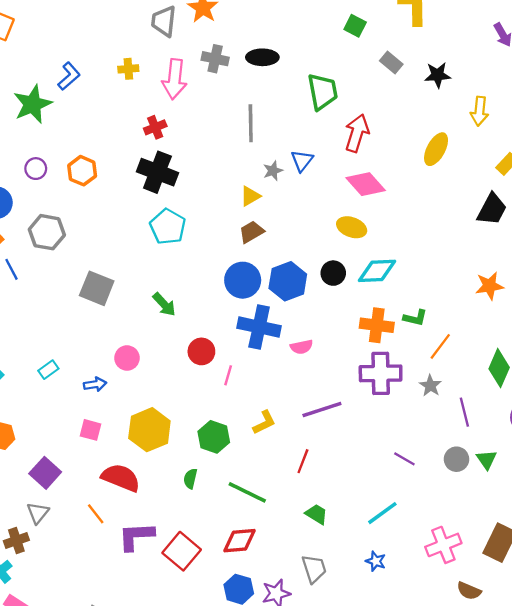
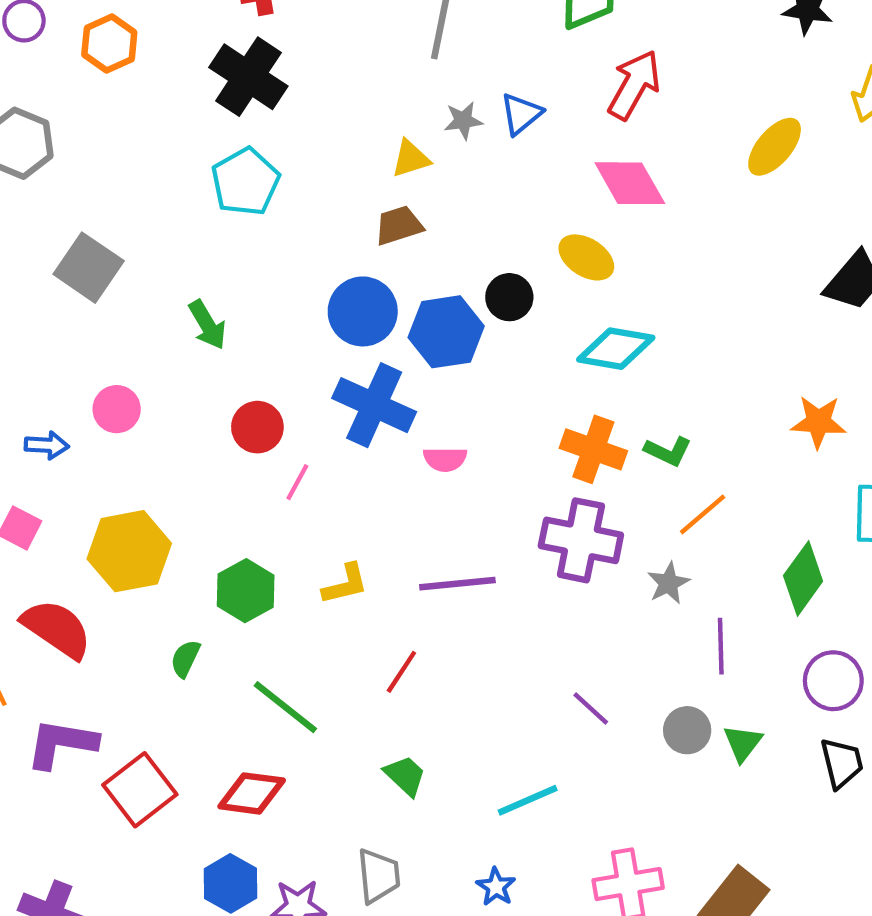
black circle: (333, 273) -> (509, 297), moved

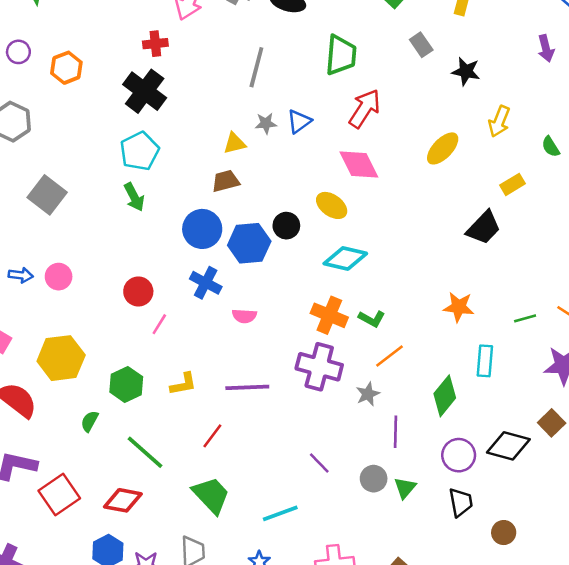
green arrow: (207, 325) -> (134, 197), moved
blue cross: (374, 405) -> (206, 283), size x0.7
blue arrow: (47, 445) -> (21, 275), moved
green trapezoid: (405, 776) -> (211, 495), size x1.6

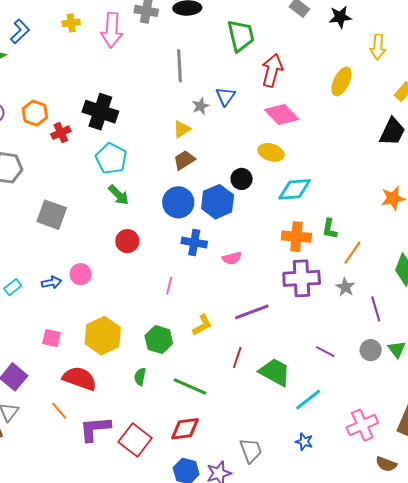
red cross: (155, 44) -> (61, 133), moved
red circle: (138, 291) -> (127, 241), moved
green L-shape: (372, 319) -> (330, 229), turned 90
green trapezoid: (211, 495) -> (275, 372), moved

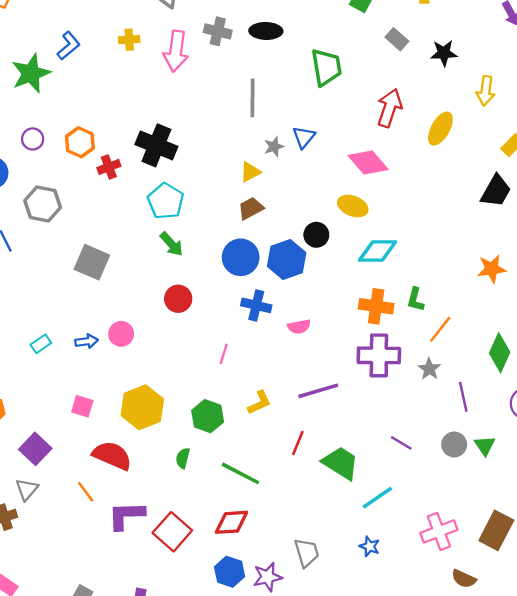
red arrow: (272, 70) -> (390, 108), moved

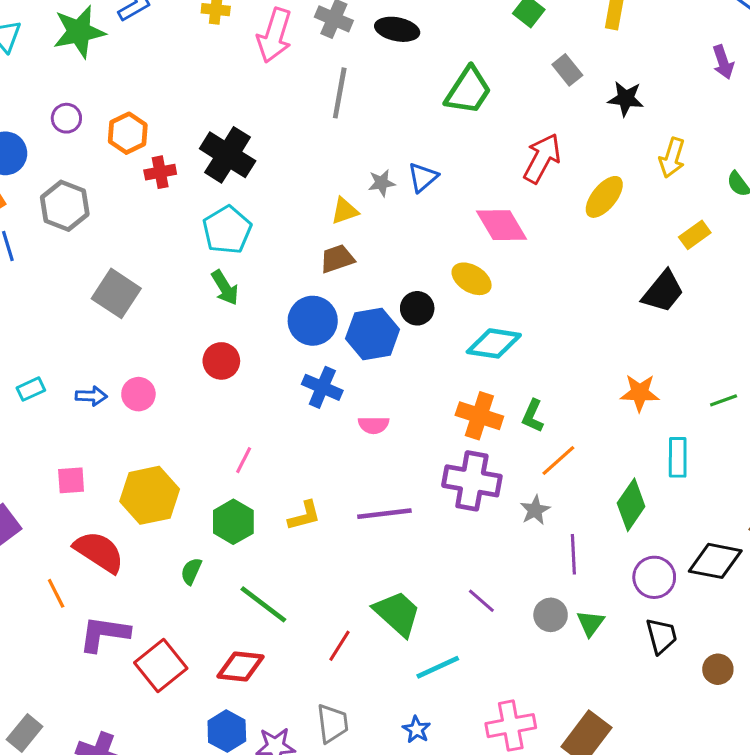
green trapezoid: (326, 67) -> (468, 91), turned 33
gray line: (252, 98) -> (340, 93), moved
pink line: (224, 354) -> (244, 460), moved
pink square: (82, 406) -> (71, 480), turned -30
red line: (298, 443) -> (339, 646), moved

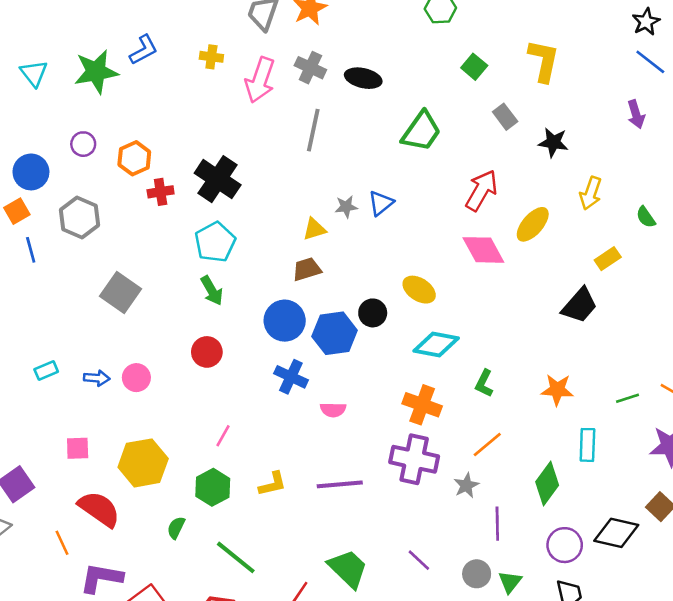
pink diamond: (501, 225) -> (483, 250), moved
green L-shape: (533, 416) -> (484, 383), moved

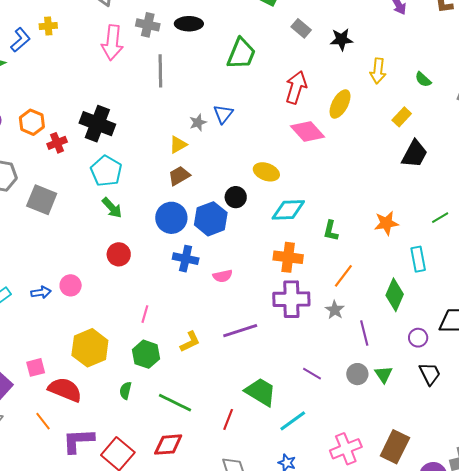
yellow cross: (211, 57) -> (48, 26), moved
gray square: (120, 293) -> (42, 200), moved
black trapezoid: (580, 305) -> (415, 154), moved
pink square: (78, 448) -> (36, 367), moved
purple circle: (565, 545) -> (418, 338), size x0.7

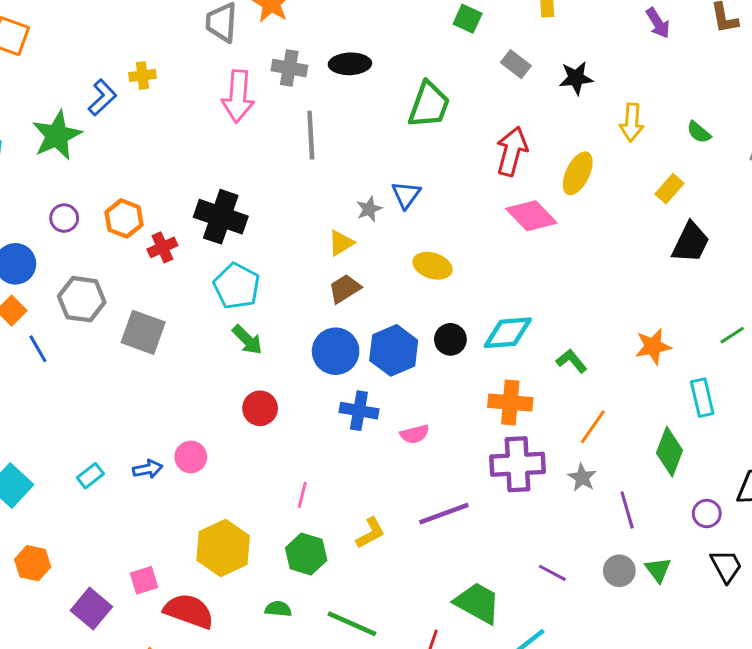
yellow ellipse: (266, 172) -> (432, 266), moved
black circle: (236, 197) -> (450, 339), moved
green L-shape: (331, 231) -> (572, 361), turned 130
green semicircle: (125, 391) -> (278, 609), turned 84

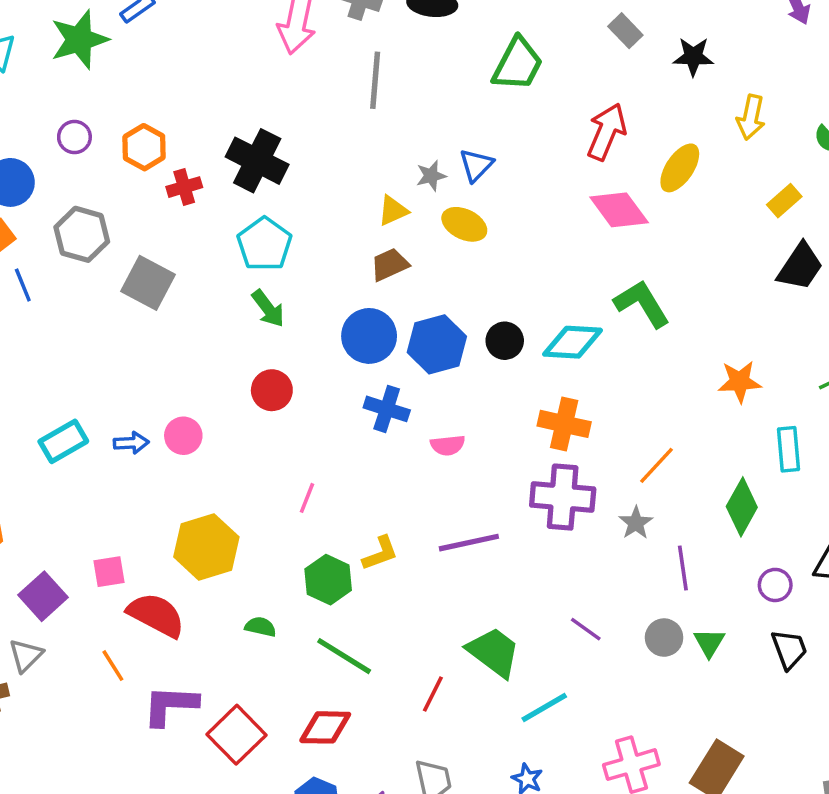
yellow ellipse: (432, 266) -> (464, 224), moved
green L-shape: (572, 361) -> (642, 304), moved, size x1.6
cyan rectangle: (90, 476) -> (63, 441), size x1.5
green hexagon: (306, 554) -> (328, 580), moved

